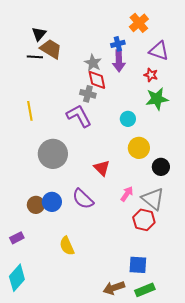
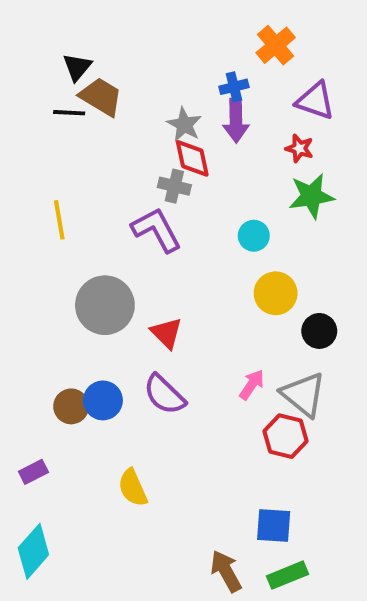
red triangle: (102, 168) -> (166, 333), moved
brown arrow: (114, 288) -> (226, 571), turned 80

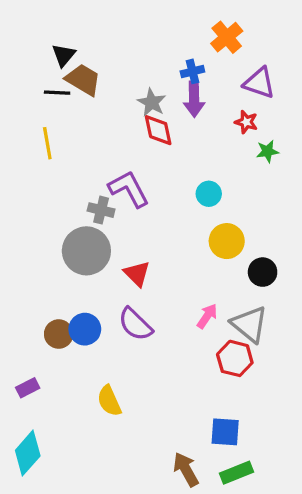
gray cross: (174, 186) -> (101, 210), moved
green star: (311, 196) -> (267, 151), moved, size x0.6
yellow line: (59, 220) -> (47, 143), moved

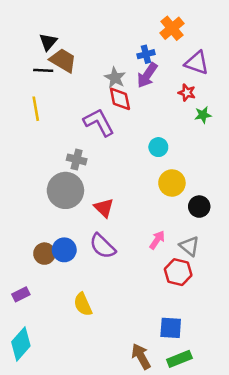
purple arrow: (194, 99) -> (147, 75), turned 35
purple L-shape: (129, 189) -> (99, 122), moved
gray triangle: (250, 324) -> (189, 246), size x0.7

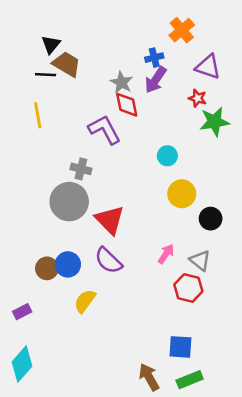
green star: (203, 115) -> (214, 122), size x1.6
red triangle: (104, 208) -> (110, 220), size x1.4
yellow semicircle: (83, 304) -> (85, 301), moved, turned 60

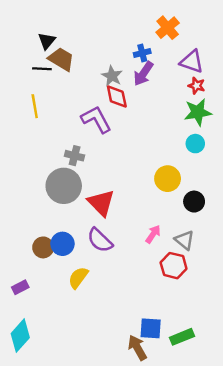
red star: (197, 98) -> (197, 86), moved
cyan circle: (167, 156) -> (195, 144), moved
blue square: (180, 347) -> (151, 328), moved
green rectangle: (190, 380) -> (182, 337), moved

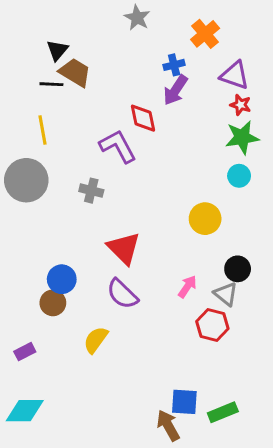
gray star: (112, 76) -> (137, 18), moved
gray circle: (64, 186) -> (26, 180), moved
black circle: (194, 202) -> (238, 269), moved
blue circle: (62, 244) -> (62, 279), moved
cyan diamond: (20, 336) -> (25, 411), turned 48

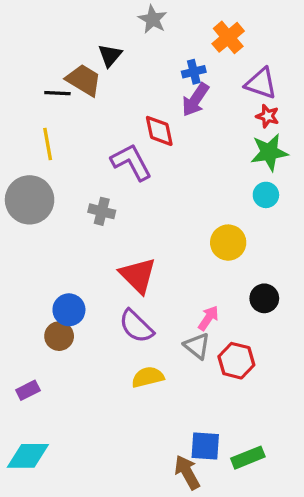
black triangle: (57, 50) -> (110, 55), moved
gray triangle: (226, 294) -> (197, 346), moved
yellow semicircle: (96, 340) -> (148, 377), moved, turned 40

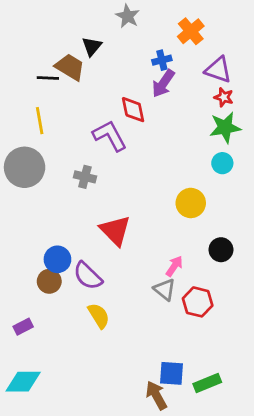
purple semicircle: (136, 326) -> (88, 276), moved
yellow semicircle: (148, 377) -> (99, 316), moved, turned 72

